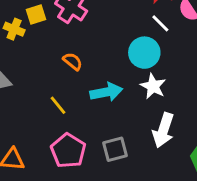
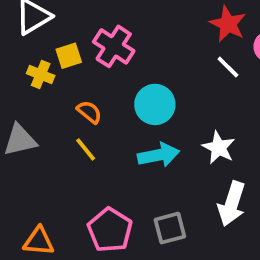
cyan circle: (144, 53) -> (155, 104), moved
orange semicircle: (73, 61) -> (89, 112), moved
yellow line: (58, 105) -> (86, 149), moved

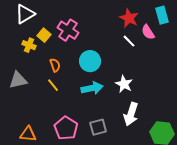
yellow square: (69, 56) -> (44, 35), turned -32
orange semicircle: (89, 112) -> (55, 65), turned 32

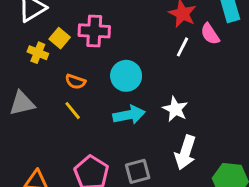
pink cross: (68, 30) -> (94, 31), turned -30
white line: (129, 41) -> (182, 47), turned 72
orange semicircle: (55, 65) -> (75, 82), turned 128

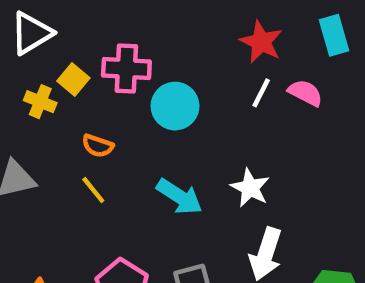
pink semicircle: (210, 34) -> (305, 93), moved, turned 150
cyan circle: (126, 76) -> (175, 106), moved
cyan arrow: (129, 115) -> (179, 197), turned 44

